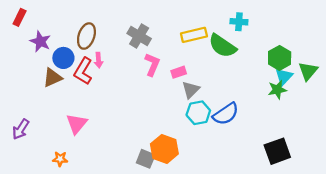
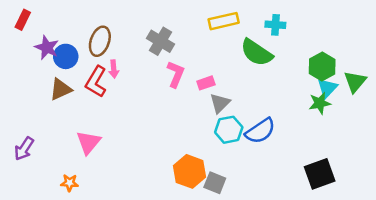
yellow rectangle: (194, 35) -> (224, 21), moved
blue circle: (63, 58) -> (66, 56), moved
gray square: (146, 159) -> (215, 183), moved

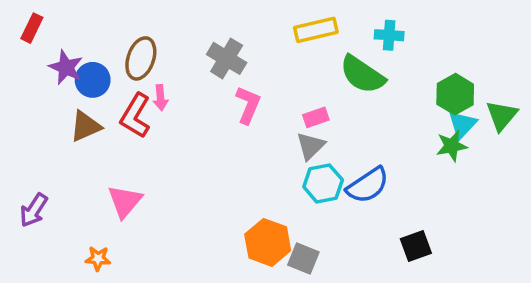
pink rectangle: (206, 83) -> (316, 117), moved
black square: (320, 174) -> (416, 246), moved, size x0.7

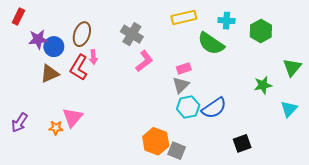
purple star: (66, 67) -> (38, 39), turned -30
green hexagon: (455, 94) -> (261, 31), moved
pink L-shape: (248, 105) -> (144, 61), turned 30
cyan triangle: (462, 125) -> (289, 109), moved
orange star: (98, 258) -> (56, 128), moved

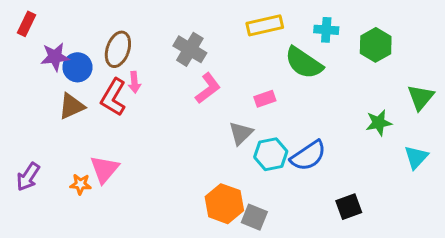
gray triangle: (181, 85) -> (241, 133), moved

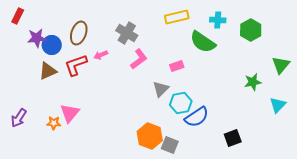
pink arrow: (134, 82) -> (101, 55), moved, turned 72
red L-shape: (113, 97) -> (76, 65), turned 40
blue semicircle: (308, 156) -> (197, 117), moved

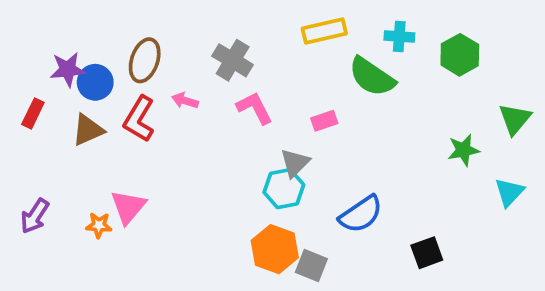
red rectangle: (18, 16) -> (33, 113), moved
pink arrow: (101, 55) -> (185, 101), turned 40
pink L-shape: (139, 59) -> (255, 108), turned -80
red L-shape: (76, 65) -> (139, 119), turned -40
cyan hexagon: (181, 103) -> (284, 189), moved

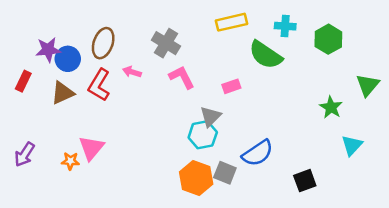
green star: (463, 150) -> (331, 107), turned -30
cyan triangle: (509, 192) -> (352, 145), moved
gray square: (311, 266) -> (225, 173), moved

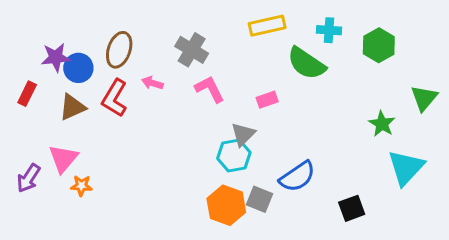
cyan triangle: (352, 145) -> (406, 168), size x1.5
pink triangle: (91, 148) -> (63, 158), moved

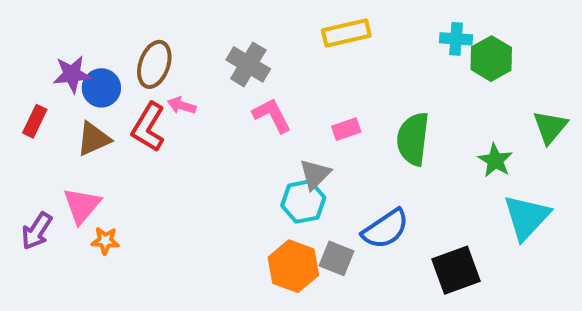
cyan cross: (329, 30) -> (456, 39), moved
green semicircle: (306, 63) -> (413, 139), moved, turned 63
pink arrow: (152, 83) -> (182, 106), moved
black square: (352, 208) -> (456, 270), size x1.4

